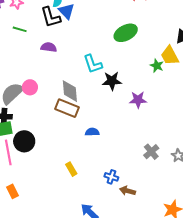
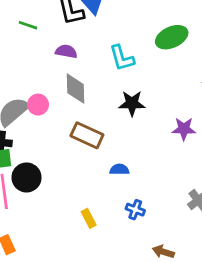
cyan L-shape: (93, 64) -> (122, 58), moved
black star: (112, 81) -> (132, 103), moved
gray diamond: (70, 91) -> (75, 89), moved
blue cross: (111, 177) -> (135, 210), moved

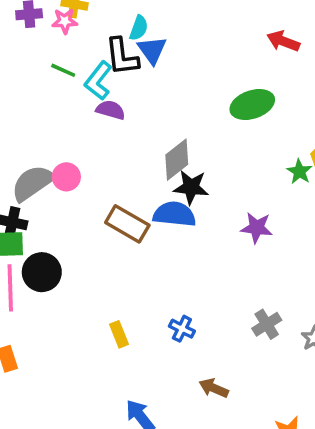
cyan L-shape: (122, 58) -> (98, 81), moved, turned 48
gray diamond: (75, 89) -> (177, 160), moved, turned 48
blue semicircle: (119, 169) -> (174, 214), moved, size x1.6

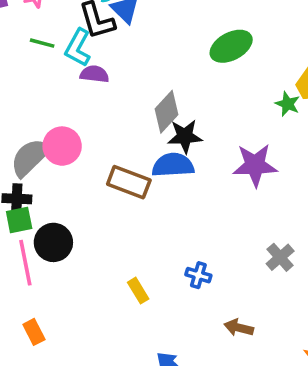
pink circle: (66, 177) -> (62, 146), size x1.4
purple star: (257, 228) -> (255, 165), size x1.4

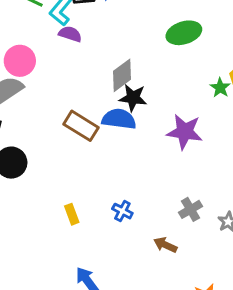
pink circle: (62, 146) -> (20, 61), moved
brown arrow: (239, 328) -> (165, 245), moved

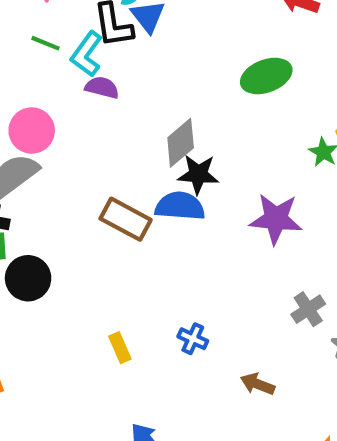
gray cross: (191, 209) -> (308, 309), moved

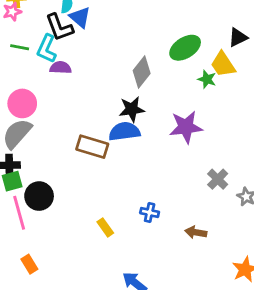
green ellipse: (266, 76) -> (185, 48), moved
gray diamond: (181, 143) -> (142, 72), moved

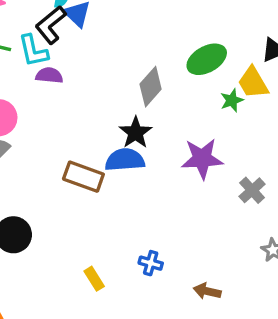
black L-shape: (59, 27) -> (51, 25), turned 68
cyan L-shape: (47, 49) -> (33, 51), turned -40
green star: (207, 79) -> (232, 100), turned 30
black star: (132, 109) -> (136, 133), turned -30
gray cross: (218, 179) -> (252, 190), moved

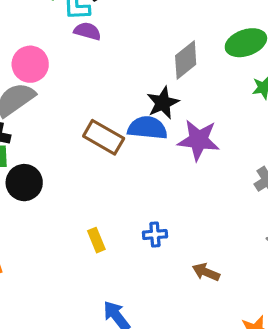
purple star: (202, 159) -> (199, 140), moved
blue cross: (151, 263) -> (155, 234), turned -30

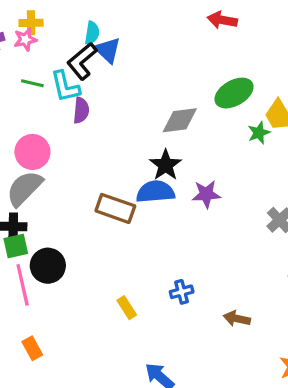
purple semicircle: (87, 31) -> (81, 110), turned 90
gray diamond: (186, 60) -> (180, 120), turned 42
purple star: (199, 140) -> (206, 194), size x0.7

